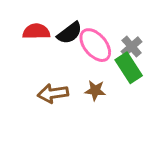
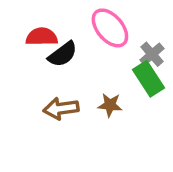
black semicircle: (70, 33) -> (63, 54), moved
pink ellipse: (95, 45) -> (110, 28), moved

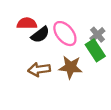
pink ellipse: (110, 28) -> (65, 34), moved
brown star: (110, 105) -> (71, 67), size x1.5

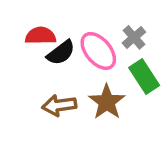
gray cross: (97, 35) -> (134, 37), moved
brown star: (71, 67) -> (107, 102), turned 30

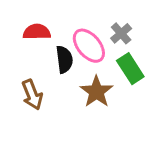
black semicircle: (61, 53) -> (64, 59), moved, turned -60
brown arrow: (59, 105) -> (32, 95), moved, turned -104

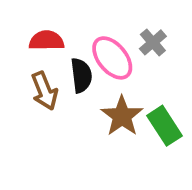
green rectangle: (130, 69) -> (165, 126), moved
brown arrow: (32, 95) -> (45, 91), moved

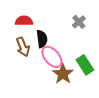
pink ellipse: (112, 58) -> (52, 57), moved
brown star: (122, 116) -> (63, 74), moved

